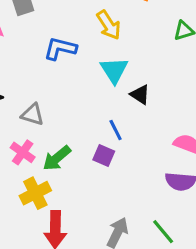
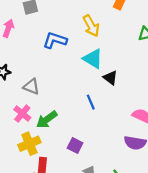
cyan triangle: (114, 70) -> (93, 59), turned -30
purple square: (104, 156) -> (75, 146), moved

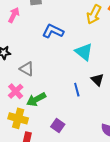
yellow arrow: (91, 26) -> (94, 14), moved, turned 48
black triangle: (110, 78) -> (97, 80), moved
yellow cross: (29, 144) -> (18, 118), turned 30

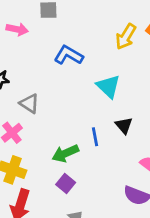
pink arrow: (14, 15) -> (17, 29), turned 70
green arrow: (36, 99) -> (65, 153), moved

